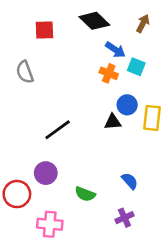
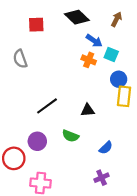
blue circle: (127, 105) -> (119, 79), moved
black triangle: (113, 122) -> (88, 110), moved
blue semicircle: (130, 181) -> (106, 148), turned 88
green semicircle: (85, 194) -> (70, 136), moved

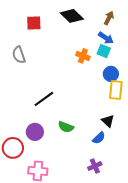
blue arrow: (94, 41) -> (106, 38), moved
black triangle: (88, 110) -> (108, 121), moved, turned 48

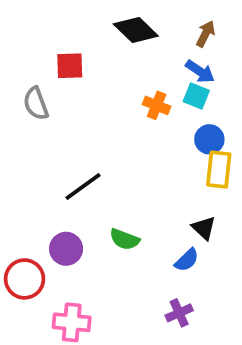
red square: (34, 23) -> (70, 66), moved

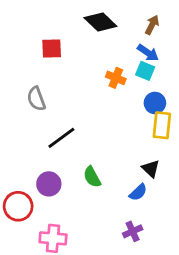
gray semicircle: (36, 104) -> (36, 99), moved
green semicircle: (124, 239) -> (92, 177), turned 40

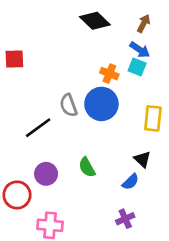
red square: (52, 49) -> (14, 59), moved
gray semicircle: (36, 99) -> (68, 105), moved
blue circle: (155, 103) -> (101, 104), moved, size x1.6
black line: (61, 138) -> (38, 128), moved

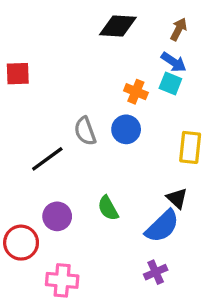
black diamond: (95, 21) -> (118, 26), turned -40
blue circle: (101, 104) -> (126, 129), size x0.7
blue semicircle: (130, 182) -> (162, 226), size x1.6

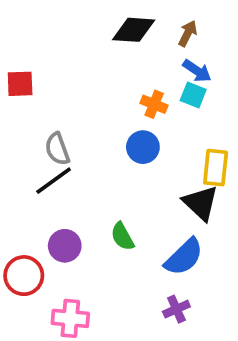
brown arrow: (179, 29) -> (188, 34), moved
gray semicircle: (85, 131) -> (57, 149), moved
black triangle: (177, 198) -> (201, 203), moved, size x1.5

